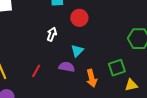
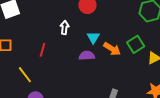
red line: (36, 71) -> (42, 50), moved
orange arrow: (92, 78) -> (112, 49), moved, turned -30

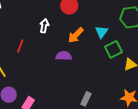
cyan triangle: (93, 37) -> (102, 32), moved
orange arrow: (112, 49) -> (76, 35), moved, turned 96

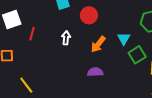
red line: (20, 46) -> (32, 34), moved
purple semicircle: (64, 56) -> (95, 72), moved

